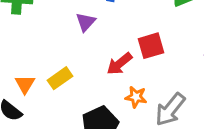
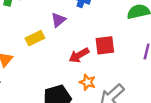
yellow rectangle: (60, 78) -> (35, 38), moved

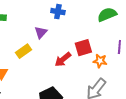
orange star: (87, 82) -> (100, 61), moved

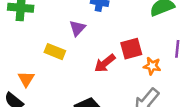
yellow rectangle: (24, 51) -> (55, 52), turned 56

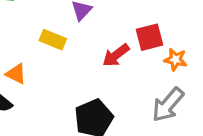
orange triangle: (26, 79) -> (16, 74), turned -36

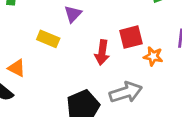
red arrow: (116, 55) -> (102, 52), turned -45
gray arrow: (168, 105) -> (126, 92), moved, turned -148

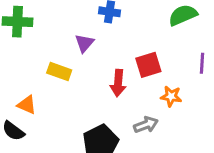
orange star: (153, 56) -> (171, 96), moved
gray arrow: (126, 92) -> (146, 125), size x0.7

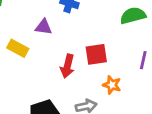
purple triangle: (84, 43) -> (43, 27), turned 48

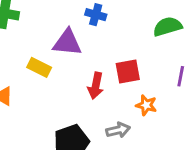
purple triangle: (43, 27) -> (67, 42), size x1.5

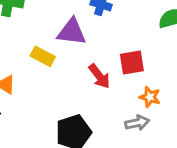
red arrow: (96, 86) -> (99, 76), turned -50
gray arrow: (118, 130) -> (137, 123), moved

